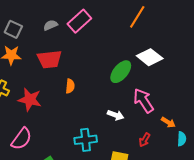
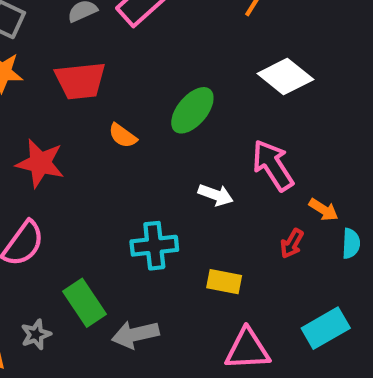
green ellipse: (121, 72) -> (192, 110), moved
orange semicircle: (70, 86) -> (123, 136), turned 120
red arrow: (144, 140) -> (292, 244), moved

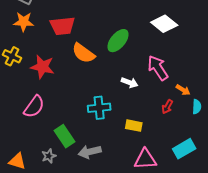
orange semicircle: (123, 136) -> (83, 53), size x1.6
gray star: (36, 334) -> (49, 156), moved

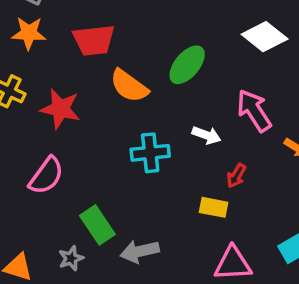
red arrow: (167, 107) -> (236, 176), moved
cyan cross: (99, 108) -> (150, 153), moved

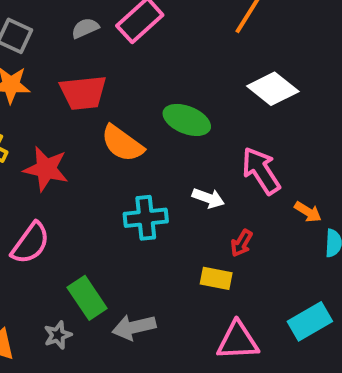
green ellipse: (187, 65) -> (187, 120), turned 72

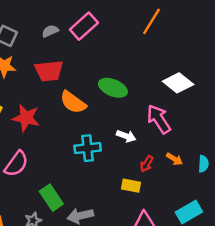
white diamond: (273, 89) -> (178, 83), moved
orange arrow: (308, 212) -> (174, 159), moved

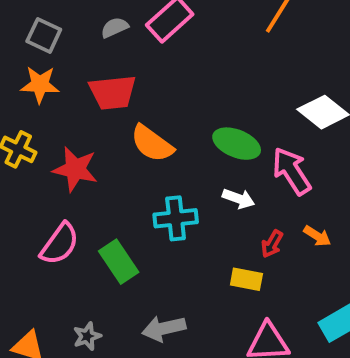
green ellipse: (113, 88) -> (237, 144), moved
green rectangle: (51, 198) -> (119, 262), moved

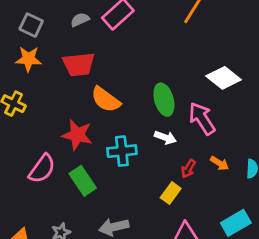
green ellipse: (237, 144) -> (164, 100), turned 52
red star: (75, 169) -> (77, 135), moved
yellow rectangle: (246, 279) -> (171, 193), turned -65

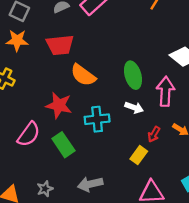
pink arrow: (202, 119) -> (165, 91), turned 36

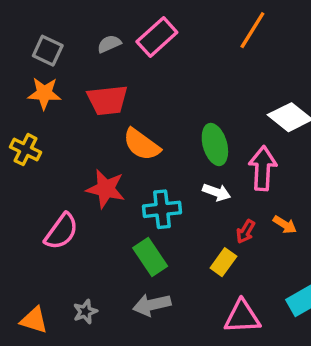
green rectangle: (63, 145) -> (150, 257), moved

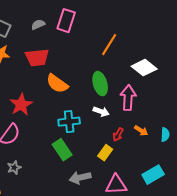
orange line: (252, 30) -> (109, 45), moved
pink rectangle: (157, 37) -> (66, 21), turned -30
red star: (106, 189) -> (21, 105), moved, turned 30
gray arrow: (152, 305) -> (80, 178), moved
gray star: (85, 312) -> (14, 168), moved

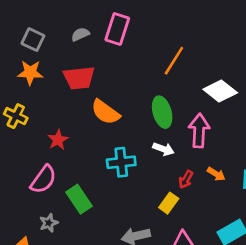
red star: (21, 105) -> (58, 140), size x0.7
green rectangle: (62, 150) -> (79, 199), moved

